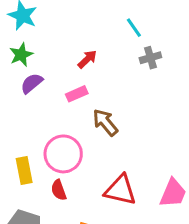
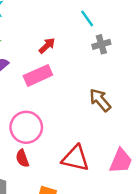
pink rectangle: (77, 94) -> (38, 75), size x1.5
brown arrow: (105, 122) -> (100, 100), moved

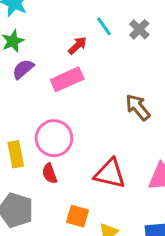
cyan line: (87, 18) -> (104, 26), moved
gray cross: (101, 44) -> (139, 29), moved, turned -30

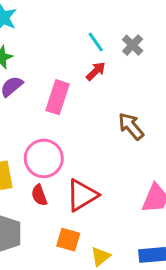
red arrow: (77, 46) -> (96, 71), moved
pink rectangle: (67, 79) -> (58, 97), turned -48
red triangle: (110, 173) -> (82, 195), moved, turned -44

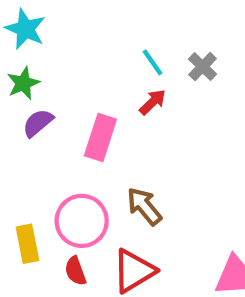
brown arrow: (131, 126) -> (144, 206), moved

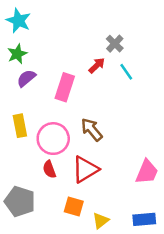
cyan line: (153, 62) -> (126, 72), moved
gray cross: (203, 67) -> (115, 44), moved
yellow rectangle: (27, 244) -> (20, 126), moved

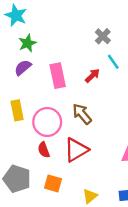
green star: (17, 54) -> (27, 43), moved
red arrow: (97, 65) -> (92, 76), moved
pink rectangle: (65, 87) -> (58, 76), turned -30
orange square: (74, 207) -> (53, 183), moved

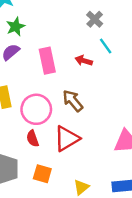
red arrow: (92, 76) -> (84, 61), turned -119

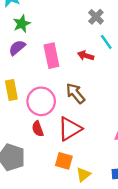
orange square: (42, 174) -> (64, 161), moved

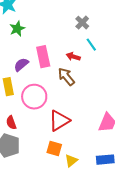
purple semicircle: (17, 48) -> (21, 65), moved
brown arrow: (75, 93) -> (66, 77), moved
red semicircle: (38, 129) -> (11, 123), moved

